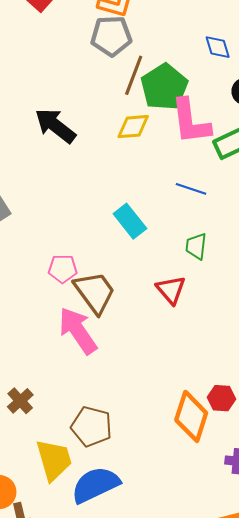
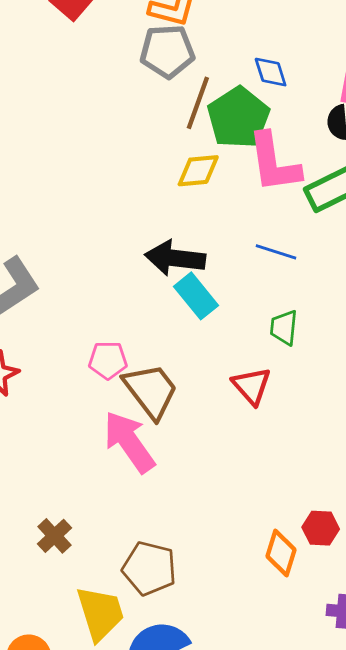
blue diamond: (218, 47) -> (271, 72), moved
black arrow: (55, 126) -> (175, 258), moved, turned -30
orange diamond: (191, 416) -> (281, 553), size x0.7

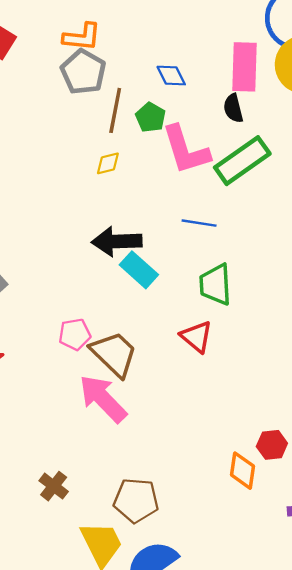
gray pentagon: (167, 51) -> (83, 72), turned -30
green pentagon: (238, 118) -> (151, 117), size x0.6
yellow diamond: (198, 171) -> (108, 163), moved, size x0.7
green trapezoid: (284, 328) -> (215, 284), size x1.4

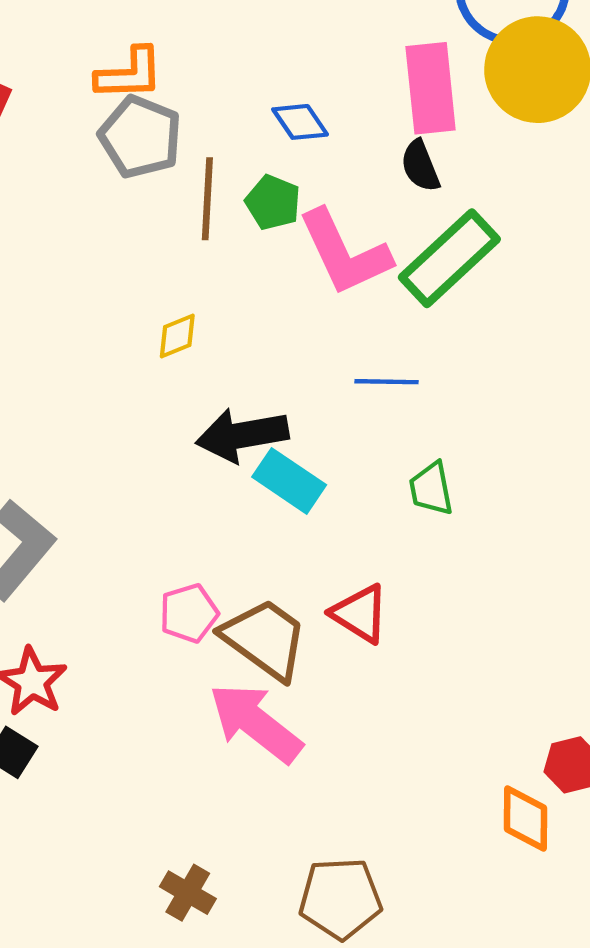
yellow diamond: (108, 163) -> (177, 336), moved
green trapezoid: (215, 284) -> (431, 489), size x0.7
red triangle: (196, 337) -> (360, 614), moved

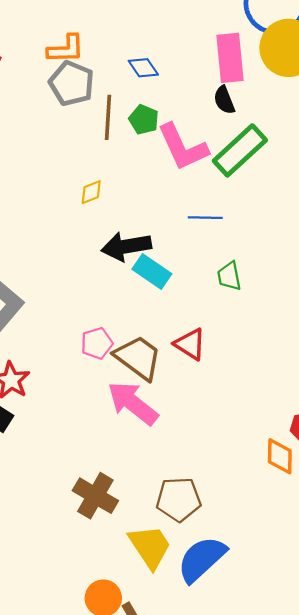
blue diamond: (300, 122) -> (143, 68), moved
brown cross: (188, 893) -> (95, 496), size x1.5

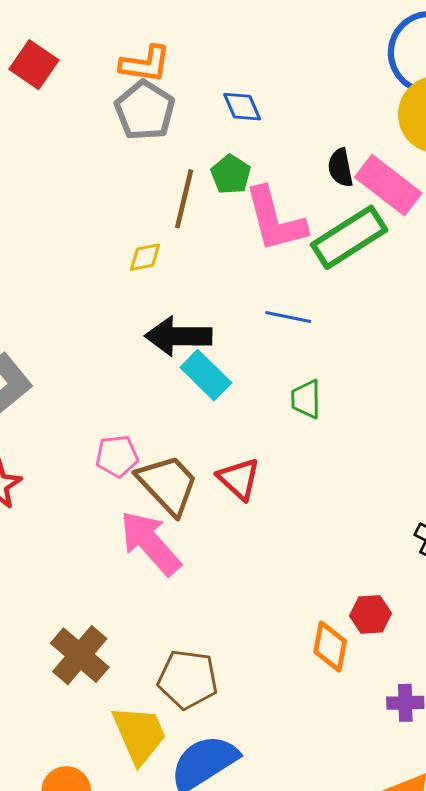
pink rectangle: (230, 58) -> (388, 185), moved, turned -57
brown line: (108, 117) -> (184, 199), moved

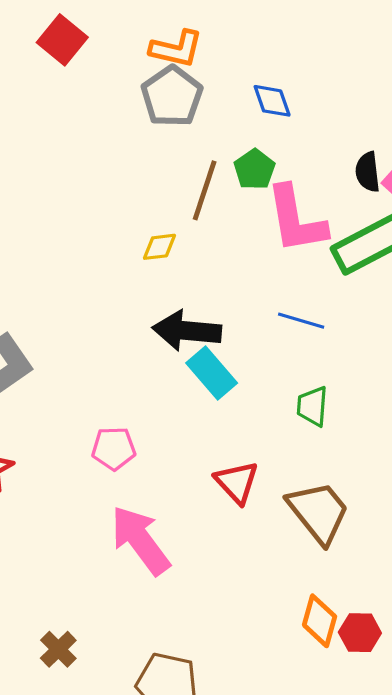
brown trapezoid: (168, 484) -> (318, 512), moved
orange diamond: (330, 647) -> (320, 621), moved
brown cross: (80, 655) -> (58, 649), size x0.6

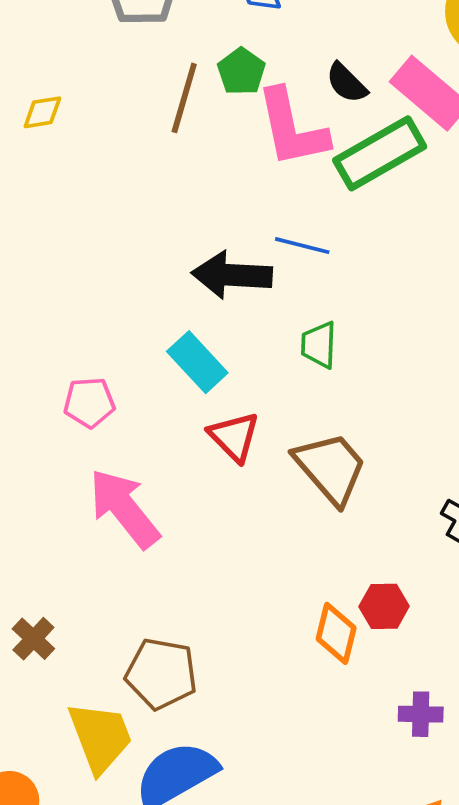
black semicircle: (368, 172) -> (347, 83), moved, turned -36
yellow diamond: (160, 247) -> (42, 112), moved
black arrow: (187, 331) -> (232, 275), moved
cyan rectangle: (212, 373) -> (197, 362), moved
orange diamond: (320, 621) -> (336, 633), moved

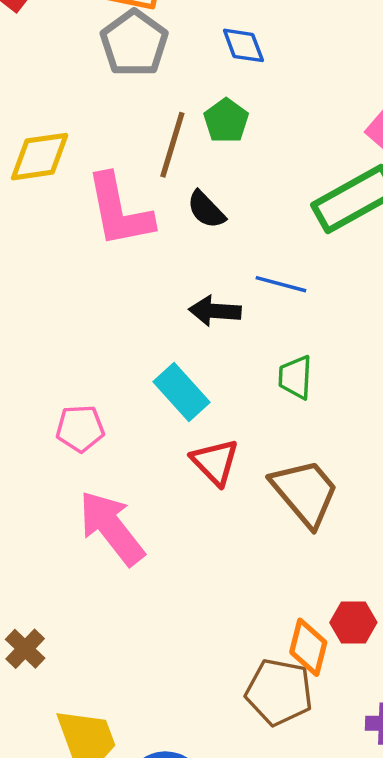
black semicircle: (347, 83) -> (206, 210), moved
yellow diamond: (42, 112) -> (40, 157), size x1.6
pink L-shape: (292, 128) -> (119, 211), moved
black arrow: (232, 275) -> (215, 311), size x0.7
brown pentagon: (161, 674) -> (279, 692), moved

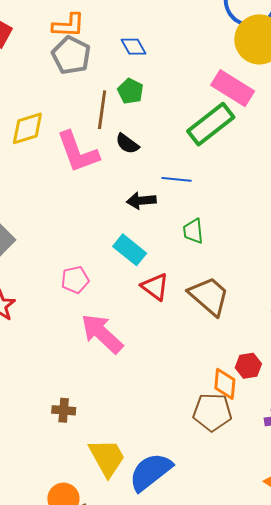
brown cross: (25, 649) -> (64, 410), turned -30

